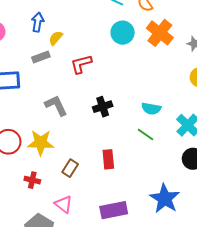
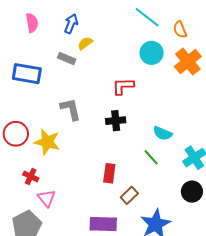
gray rectangle: (41, 57) -> (67, 58), turned 30
red L-shape: (81, 64) -> (123, 86), moved
brown rectangle: (70, 168) -> (129, 195), moved
pink triangle: (64, 204) -> (47, 198), moved

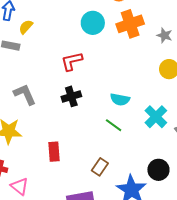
orange cross: (188, 61) -> (130, 24), turned 32
red rectangle: (109, 173) -> (54, 152), moved
black circle: (192, 192) -> (158, 170), moved

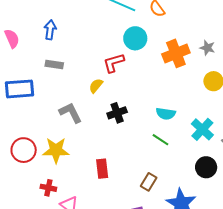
orange cross: (130, 24) -> (176, 53), moved
yellow semicircle: (26, 27) -> (96, 86), moved
red L-shape: (72, 61) -> (114, 63), moved
black circle: (158, 170) -> (206, 167), moved

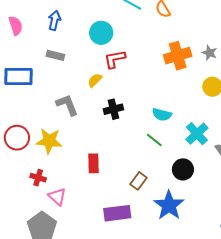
cyan circle: (135, 38) -> (101, 33), moved
black circle: (206, 167) -> (183, 169), moved

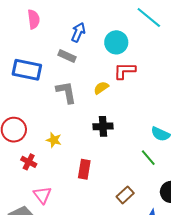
blue arrow: (54, 20) -> (78, 32), moved
gray L-shape: (67, 105) -> (66, 92), moved
black cross: (113, 109) -> (103, 126), moved
yellow star: (49, 141) -> (54, 140), moved, size x0.6
red cross: (38, 178) -> (29, 162), moved

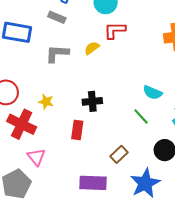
gray L-shape: (66, 92) -> (57, 53), turned -75
black cross: (103, 126) -> (92, 101), moved
red cross: (29, 162) -> (22, 124), size x1.8

